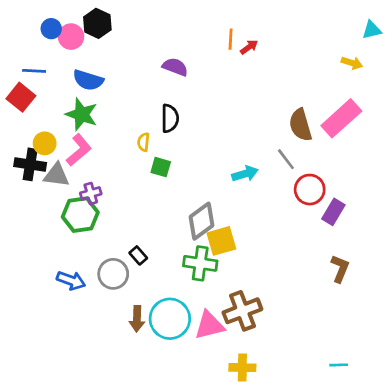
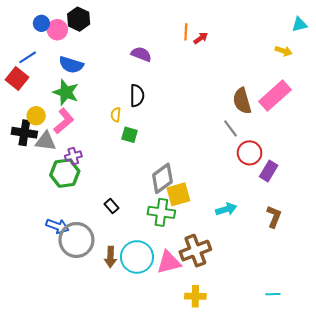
blue line: (34, 71) -> (28, 57), turned -36
cyan arrow: (245, 174) -> (226, 209), moved
gray circle: (113, 274) -> (76, 240), moved, size x1.4

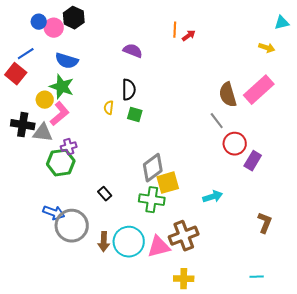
yellow circle: (36, 116) -> (45, 100), moved
green square: (130, 135) -> (135, 115), moved
brown L-shape: (274, 217) -> (265, 223), moved

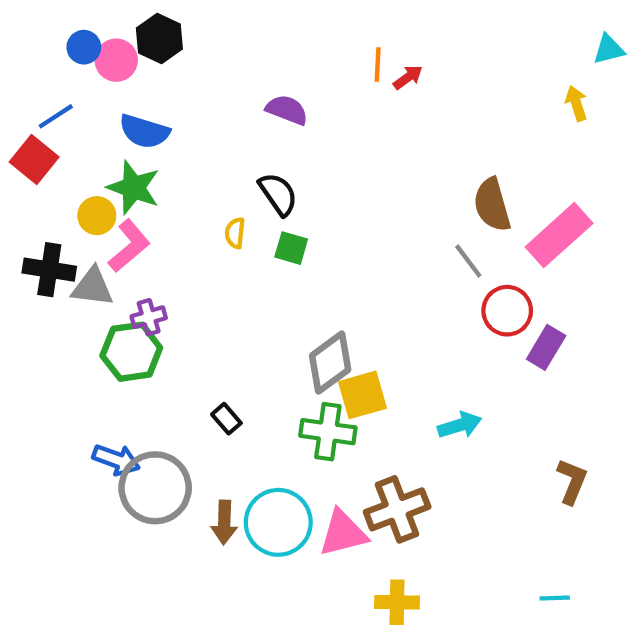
yellow arrow: (267, 48) -> (576, 103), turned -126
black semicircle: (129, 90) -> (278, 194), turned -35
pink rectangle: (259, 90) -> (559, 235), moved

